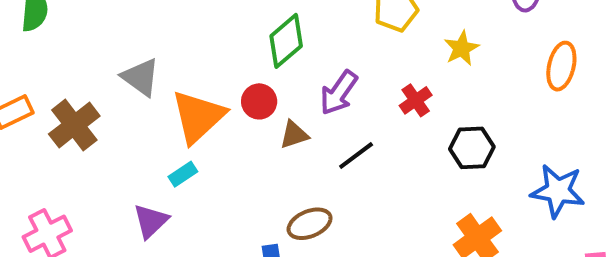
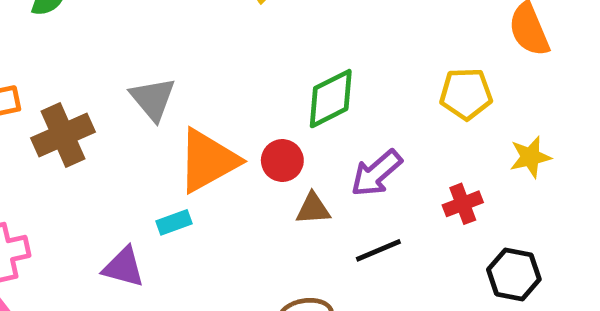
purple triangle: (151, 221) -> (123, 267), turned 45

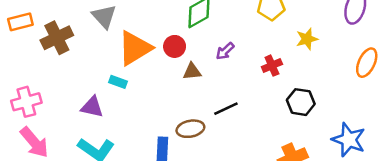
purple arrow: (376, 173) -> (225, 51), size x0.7
cyan rectangle: (174, 222) -> (118, 82), turned 42
black line: (378, 250) -> (226, 109), moved

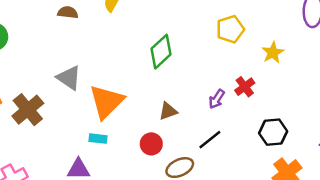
red circle: (175, 46) -> (151, 144), moved
purple arrow: (225, 51) -> (217, 99), moved
black hexagon: (301, 102) -> (273, 132), moved

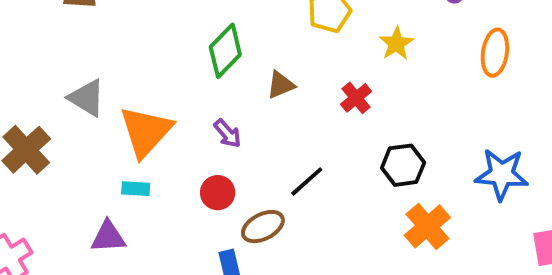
purple arrow: (217, 99) -> (227, 134), moved, turned -72
brown triangle: (168, 111) -> (281, 85), moved

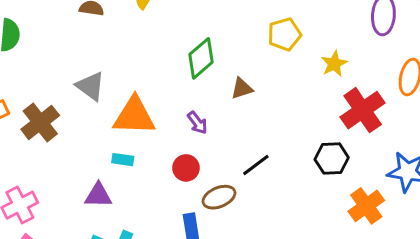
red cross: (356, 98) -> (363, 110), moved, size x1.8
orange triangle: (146, 131) -> (134, 116), turned 45
orange cross: (427, 226) -> (366, 206), moved

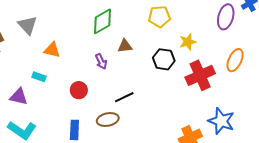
orange triangle: (134, 116) -> (52, 50), size x0.6
purple arrow: (197, 123) -> (101, 61), moved
black hexagon: (332, 158) -> (164, 59), moved
brown ellipse: (219, 197) -> (108, 120), moved

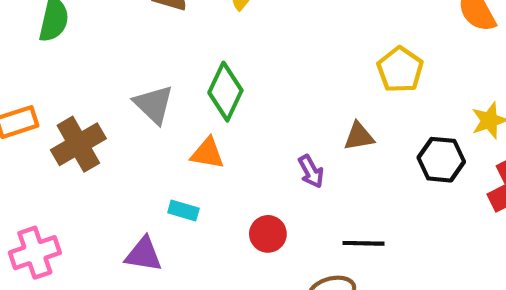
yellow pentagon: (159, 17) -> (400, 70), moved, turned -30
green diamond: (102, 21) -> (225, 92), moved, turned -32
black line: (124, 97) -> (364, 243), turned 30

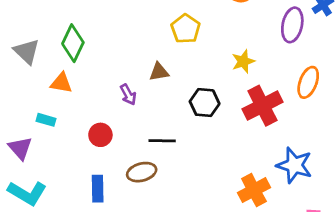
black hexagon: (441, 160) -> (205, 103), moved
purple triangle: (143, 254) -> (20, 148), turned 40

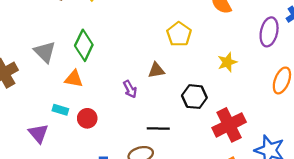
red cross: (262, 106) -> (229, 125), moved
red circle: (100, 135) -> (87, 118), moved

